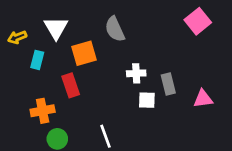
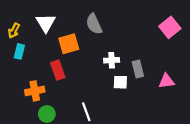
pink square: (198, 21) -> (170, 27), moved
yellow arrow: (17, 37) -> (14, 31), turned -40
cyan rectangle: (37, 60) -> (19, 51), moved

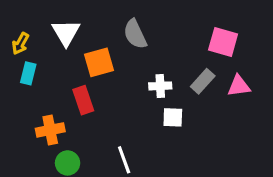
pink square: (170, 27) -> (223, 42), moved, turned -35
gray rectangle: (138, 69) -> (203, 81), moved, turned 56
pink triangle: (166, 81) -> (239, 86), moved

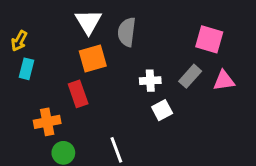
white triangle: (66, 33) -> (88, 22), moved
gray semicircle: (135, 34) -> (127, 32), turned 32
white square: (173, 117) -> (162, 110), turned -30

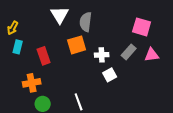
orange square: (93, 59) -> (77, 45), moved
red rectangle: (78, 94) -> (44, 56), moved

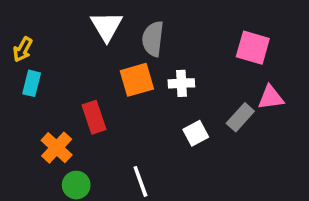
gray rectangle: (129, 52) -> (240, 117), moved
white cross: (102, 55) -> (181, 83), moved
red rectangle: (44, 56) -> (94, 117), moved
orange cross: (32, 83) -> (57, 148), turned -36

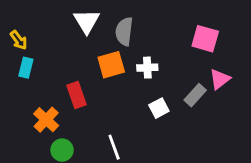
yellow arrow: (23, 49) -> (19, 40), turned -66
pink triangle: (271, 98) -> (220, 79), turned -30

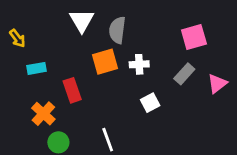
pink square: (205, 39) -> (194, 37), turned -32
cyan rectangle: (26, 68) -> (37, 68), moved, turned 66
pink triangle: (220, 79) -> (217, 83), moved
gray rectangle: (195, 95) -> (184, 74), moved

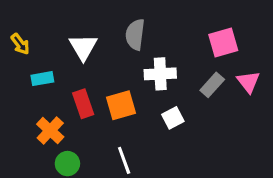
white triangle: (82, 21) -> (83, 47), moved
orange square: (105, 62) -> (121, 105), moved
white cross: (139, 64) -> (160, 74), size x1.4
pink triangle: (217, 83) -> (248, 82), moved, turned -30

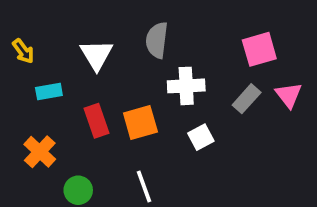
orange cross: (50, 131) -> (40, 152), moved

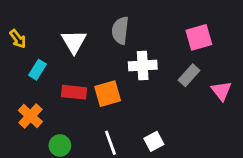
cyan rectangle: (49, 91) -> (37, 70), turned -48
pink triangle: (289, 95) -> (221, 91), moved
red rectangle: (96, 121) -> (74, 92), turned -65
white square: (201, 137) -> (154, 141), moved

